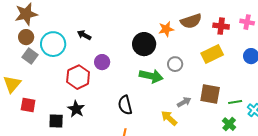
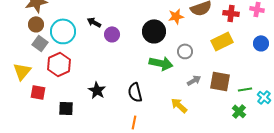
purple circle: (102, 62) -> (112, 34), moved
red hexagon: (78, 77) -> (59, 64), moved
gray arrow: (184, 102) -> (194, 80), moved
black star: (76, 109) -> (97, 90), moved

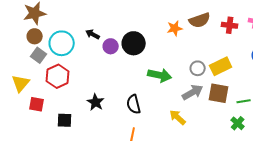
black circle: (154, 31) -> (134, 43), moved
yellow rectangle: (222, 41) -> (221, 66), moved
gray circle: (185, 51) -> (198, 68), moved
gray arrow: (194, 80) -> (193, 92), size x1.5

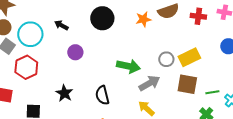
black circle: (134, 43) -> (102, 18), moved
purple circle: (111, 46) -> (75, 52), moved
gray arrow: (193, 92) -> (149, 83), moved

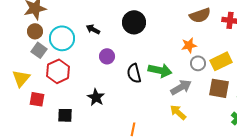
orange star: (143, 19) -> (189, 45), moved
black semicircle: (102, 95) -> (134, 73), moved

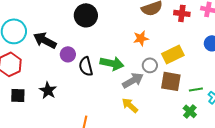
black arrow: (93, 29) -> (45, 40), moved, size x1.6
purple circle: (107, 56) -> (68, 54), moved
gray circle: (198, 63) -> (150, 65), moved
black square: (65, 115) -> (18, 95), moved

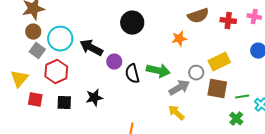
orange star: (141, 38) -> (179, 39), moved
black star: (48, 90) -> (94, 98), turned 30

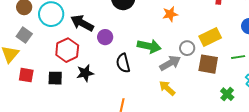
gray square: (37, 51) -> (24, 35), moved
red hexagon: (56, 72) -> (67, 50), moved
black semicircle: (132, 74) -> (123, 63), moved
green line: (242, 97) -> (238, 57), moved

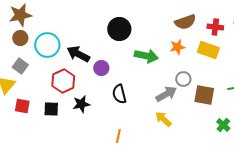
orange star: (170, 14) -> (177, 47), moved
yellow rectangle: (210, 37) -> (208, 50), moved, turned 45
green arrow: (149, 46) -> (146, 56), moved

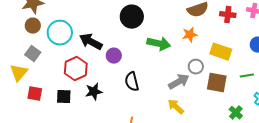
yellow rectangle: (208, 50) -> (221, 52), moved

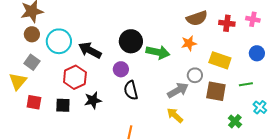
black circle: (132, 17) -> (131, 41), moved
purple circle: (114, 56) -> (121, 69), moved

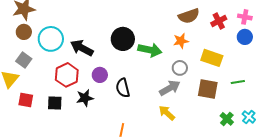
red cross: (227, 23) -> (219, 21), turned -35
blue circle: (257, 53) -> (245, 37), moved
purple circle: (121, 69) -> (100, 75), moved
gray circle: (195, 75) -> (180, 68), moved
cyan cross: (260, 107) -> (249, 117), moved

